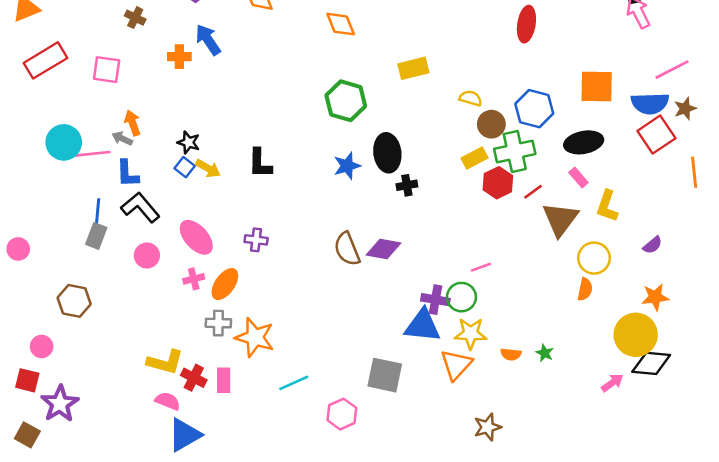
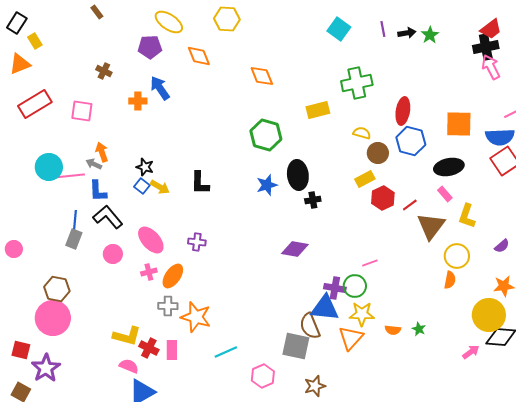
red ellipse: (526, 24) -> (403, 111), moved
green cross: (515, 151) -> (357, 83), moved
brown semicircle: (347, 249) -> (310, 326), moved
pink circle: (42, 346) -> (53, 318), moved, size x2.0
brown star: (487, 427) -> (315, 386), moved

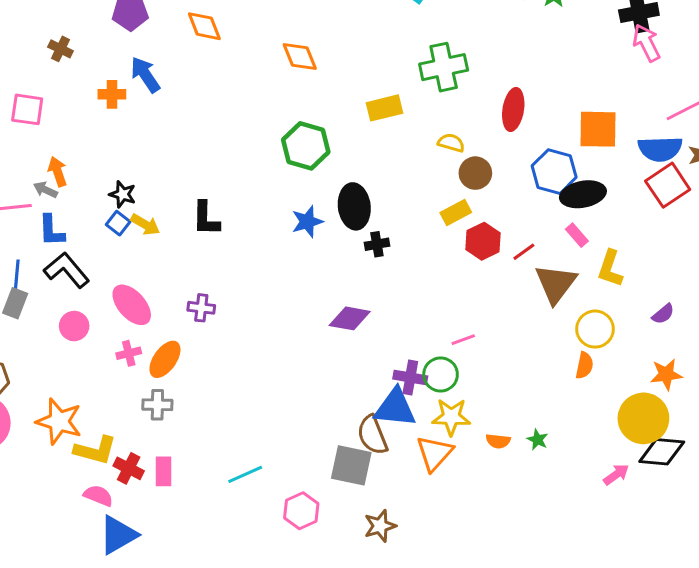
blue hexagon: (411, 141) -> (554, 172), moved
orange star: (196, 317) -> (59, 421), moved

